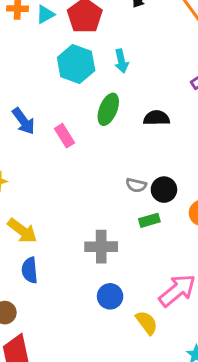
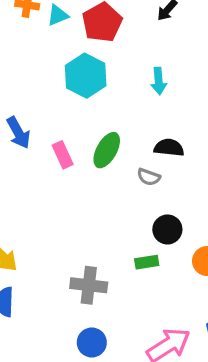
cyan arrow: (121, 61) -> (159, 81), moved
green ellipse: (108, 109) -> (107, 150), moved
gray semicircle: (136, 185) -> (149, 177), moved

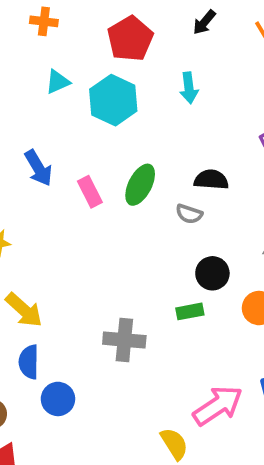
cyan triangle: (58, 15) -> (58, 82), moved
cyan arrow: (159, 81) -> (189, 88), moved
blue circle: (92, 342) -> (58, 399), moved

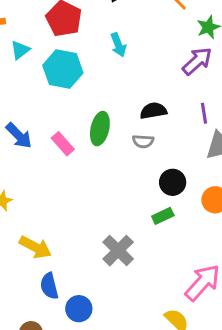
cyan triangle: (58, 82) -> (20, 50), moved
gray cross: (124, 340) -> (118, 251), turned -36

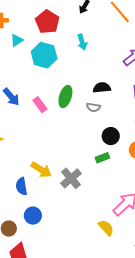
yellow arrow: (35, 247) -> (41, 170), moved
blue semicircle: (49, 286) -> (21, 186), moved
blue circle: (79, 309) -> (33, 216), moved

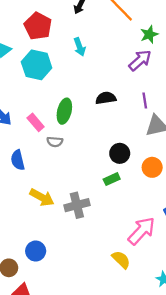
gray semicircle: (93, 107) -> (55, 142), moved
gray cross: (71, 178) -> (77, 205), turned 30
blue semicircle: (21, 186) -> (18, 160), moved

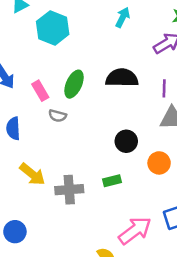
cyan arrow: (80, 47) -> (123, 17), moved, turned -144
black semicircle: (106, 98) -> (122, 78), size x1.4
green rectangle: (112, 179) -> (112, 181), moved

